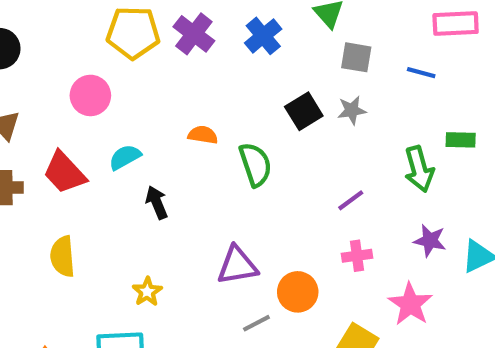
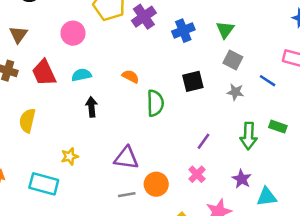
gray star: (352, 110) -> (235, 92), moved
purple line: (351, 200) -> (203, 141), turned -35
pink cross: (357, 256) -> (197, 174), turned 35

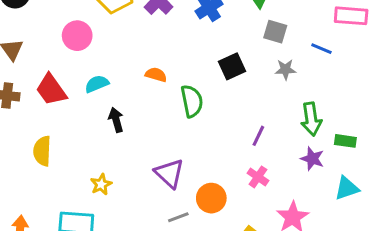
green rectangle: (278, 127) -> (345, 141), moved
purple triangle: (126, 158) -> (169, 173), turned 45
purple star: (242, 179) -> (312, 159), moved

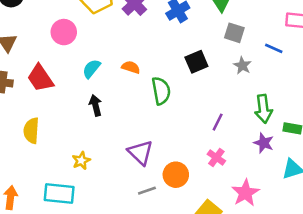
gray star: (285, 69) -> (242, 66), turned 30
cyan semicircle: (97, 84) -> (91, 69), moved, turned -30

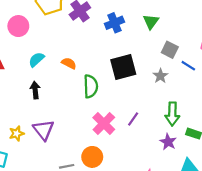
gray square: (234, 33) -> (170, 50), moved
black square: (196, 62) -> (123, 67), size x1.4
purple triangle: (140, 153) -> (43, 130), moved
pink cross: (216, 157) -> (104, 123), moved, size x1.5

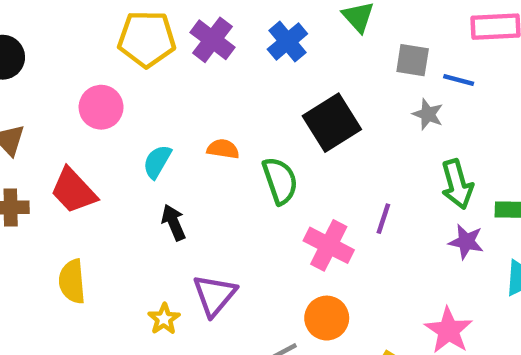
gray star: (160, 76) -> (428, 114), moved
purple triangle: (43, 130) -> (214, 295), turned 35

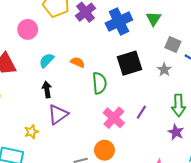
blue cross: (287, 41) -> (119, 22), size x1.4
gray star: (428, 114) -> (164, 70), moved
purple triangle: (214, 295) -> (58, 115), moved

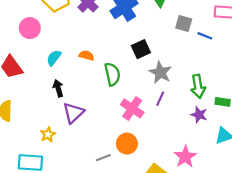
black square: (129, 63) -> (141, 49), size x0.7
gray star: (164, 70) -> (160, 72), moved, size x1.5

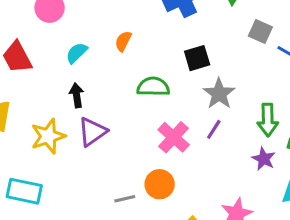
orange semicircle: (87, 55) -> (123, 41), moved, turned -88
green semicircle: (112, 74) -> (153, 87), turned -85
yellow star: (48, 134) -> (48, 136), moved, size x1.6

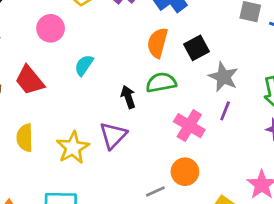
orange semicircle: (123, 41) -> (157, 43), moved, size x1.5
black arrow: (77, 95) -> (128, 97), moved

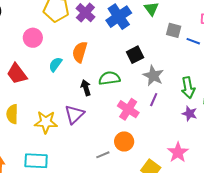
orange semicircle: (157, 43) -> (80, 52), moved
yellow star: (73, 148) -> (46, 122), turned 30

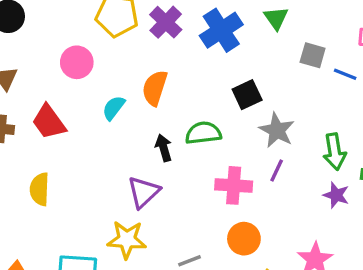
pink cross: (128, 109) -> (234, 185), turned -30
yellow star: (46, 122) -> (127, 240), moved
orange circle: (124, 141) -> (244, 239), moved

